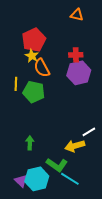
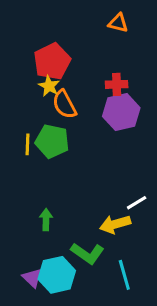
yellow line: (16, 84) -> (28, 144), moved
cyan line: (70, 179) -> (124, 275), moved, turned 42

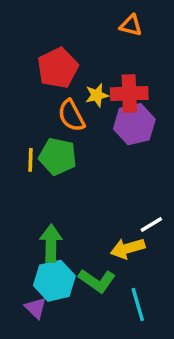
red cross: (117, 84) -> (129, 94), size x1.5
yellow star: (49, 86) -> (97, 95), moved, turned 30
green arrow: (46, 220) -> (51, 243), size x1.5
cyan hexagon: (57, 275) -> (54, 281), moved

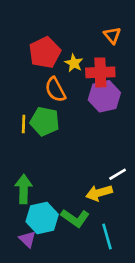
orange triangle: (131, 25) -> (112, 35), moved, turned 36
yellow star: (97, 95) -> (74, 63), moved, turned -30
green arrow: (51, 243) -> (24, 189), moved

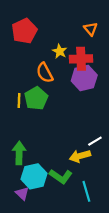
red pentagon: (45, 53) -> (24, 31), moved
green pentagon: (45, 121) -> (36, 98), turned 30

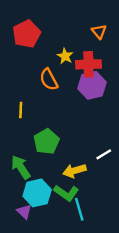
green pentagon: (36, 98) -> (46, 141), moved
green arrow: (19, 153) -> (21, 167), turned -35
yellow arrow: (80, 156) -> (74, 171), moved
cyan line: (86, 191) -> (79, 209), moved

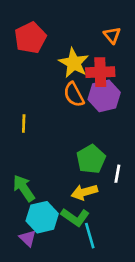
yellow star: (65, 56) -> (74, 63), size x1.6
orange semicircle: (49, 79) -> (74, 95), moved
green pentagon: (46, 141) -> (91, 159), moved
white line: (104, 154) -> (117, 174), turned -49

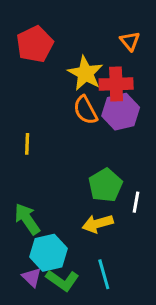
green L-shape: (75, 217) -> (62, 280), moved

